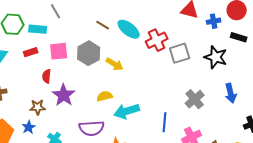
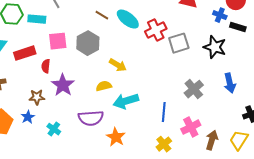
blue cross: (214, 21) -> (220, 15), moved, turned 32
red rectangle: (31, 52) -> (25, 53), moved, size x1.5
yellow arrow: (115, 64) -> (118, 65), moved

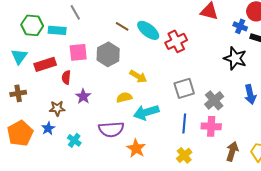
gray square: (179, 43) -> (184, 88), moved
purple star: (63, 85) -> (83, 96), size x0.7
pink cross: (191, 127) -> (211, 126), moved, turned 30

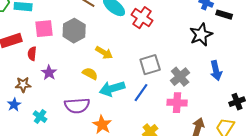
red cross: (176, 41) -> (142, 18), turned -30
black star: (235, 58) -> (201, 35), turned 30
yellow semicircle: (124, 97) -> (90, 74), turned 42
blue line: (184, 123) -> (141, 93), moved, turned 30

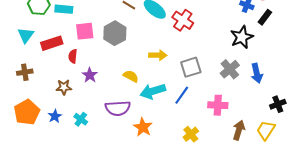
black rectangle: (224, 15) -> (265, 17), turned -70
yellow arrow: (104, 53) -> (158, 55), moved, turned -30
gray cross: (180, 77) -> (230, 69), moved
blue star: (14, 105) -> (55, 116), moved

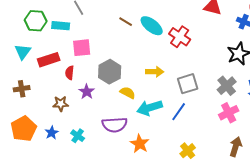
gray hexagon: (115, 33) -> (110, 72), moved
pink cross: (218, 105) -> (229, 113), moved, turned -30

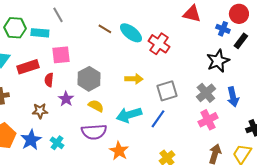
yellow semicircle: (128, 93) -> (96, 106), moved
blue star: (52, 133) -> (31, 140), size x1.5

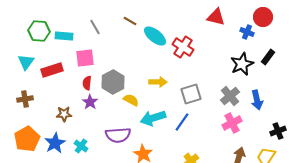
gray line: (58, 15) -> (95, 27), moved
brown line: (105, 29) -> (130, 21), moved
black rectangle: (241, 41) -> (268, 57), moved
red semicircle: (49, 80) -> (87, 83), moved
yellow semicircle: (96, 106) -> (131, 100), moved

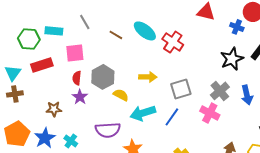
brown line: (130, 21) -> (116, 35), moved
green hexagon: (39, 31) -> (29, 39), moved
cyan triangle: (26, 62) -> (13, 73), moved
pink cross: (232, 123) -> (210, 113), moved, turned -36

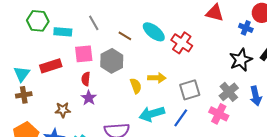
green hexagon: (29, 39) -> (38, 21), moved
gray hexagon: (103, 77) -> (112, 61), moved
yellow semicircle: (121, 95) -> (136, 86), moved, turned 42

